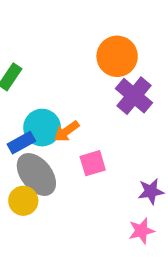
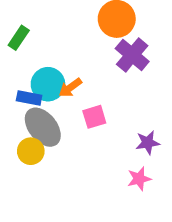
blue rectangle: (21, 143) -> (29, 98), turned 40

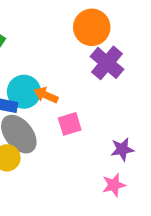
orange arrow: (70, 88) -> (46, 95), turned 60

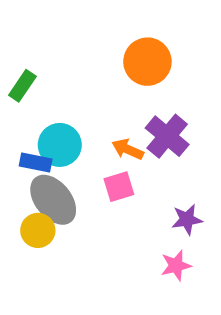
purple cross: (107, 63) -> (167, 136), moved
orange arrow: (46, 95) -> (128, 149), moved

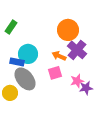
orange circle: (147, 62) -> (68, 30), moved
yellow circle: (38, 230) -> (10, 93), moved
pink star: (176, 266) -> (77, 81), moved

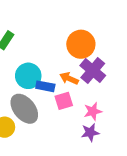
blue rectangle: (17, 62) -> (45, 86), moved
purple star: (86, 88) -> (90, 132), moved

